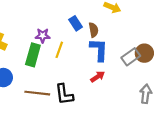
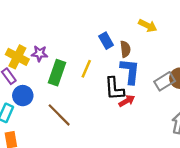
purple star: (43, 36) -> (40, 53), moved
brown line: (37, 93) -> (59, 115), turned 35
black L-shape: (64, 94) -> (114, 89), moved

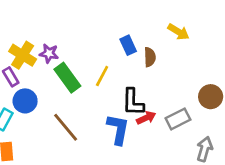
blue L-shape: (130, 71) -> (118, 129), moved
green rectangle: (57, 73) -> (67, 78), turned -60
gray rectangle: (165, 81) -> (178, 119), moved

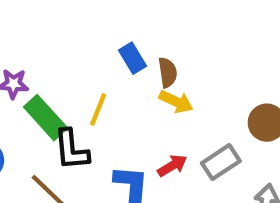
yellow arrow: (178, 32) -> (176, 102), moved
black L-shape: (133, 102) -> (71, 150), moved

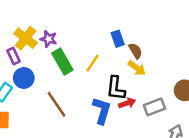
brown semicircle: (168, 73) -> (135, 51), turned -35
black L-shape: (71, 150) -> (116, 88), moved

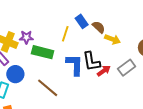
green rectangle: (62, 61) -> (43, 52), turned -30
yellow line: (93, 63) -> (65, 34), moved
yellow arrow: (137, 68) -> (112, 39), moved
blue L-shape: (102, 111) -> (75, 65), moved

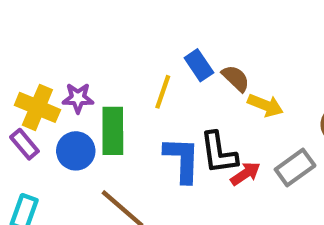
green rectangle: (43, 52) -> (113, 131), turned 75
blue circle: (15, 74) -> (76, 151), moved

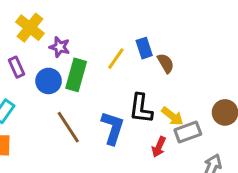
yellow arrow: (265, 105) -> (172, 116), moved
yellow cross: (37, 107) -> (30, 28), moved
blue L-shape: (182, 160) -> (113, 128), moved
red arrow: (245, 174) -> (159, 147), moved, turned 132

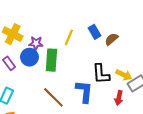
yellow line: (116, 59) -> (69, 37), moved
brown semicircle: (166, 63) -> (111, 39), turned -88
blue circle: (49, 81) -> (29, 57), moved

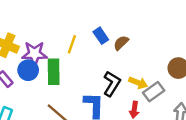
purple star: (36, 43) -> (34, 54), size x1.5
black L-shape: (101, 74) -> (112, 84), turned -140

